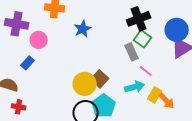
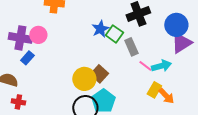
purple cross: (17, 24) -> (20, 38), moved
blue star: (83, 29) -> (100, 29), moved
green square: (143, 39) -> (114, 34), moved
cyan arrow: (135, 87) -> (161, 66), moved

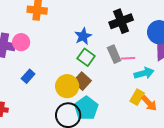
green square: (114, 34) -> (86, 57), moved
blue rectangle: (27, 58) -> (28, 76), moved
pink line: (145, 66) -> (128, 58), moved, turned -40

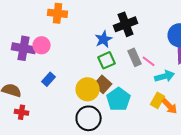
black cross: (121, 21) -> (126, 24), moved
green square: (86, 57) -> (107, 60), turned 30
pink line: (128, 58) -> (149, 61), turned 40
cyan pentagon: (86, 108) -> (119, 99), moved

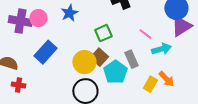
blue star: (104, 39) -> (69, 13), moved
gray rectangle: (135, 57) -> (131, 59), moved
blue rectangle: (49, 79) -> (45, 52), size x1.6
yellow rectangle: (158, 100) -> (150, 84), moved

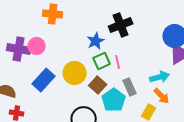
blue star: (69, 13) -> (96, 41), moved
pink line: (145, 34) -> (118, 62), moved, turned 40
yellow circle: (84, 62) -> (75, 73), moved
orange arrow: (166, 79) -> (162, 96), moved

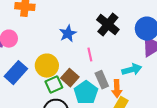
black cross: (121, 25) -> (108, 25), moved, turned -30
green square: (102, 61) -> (54, 85), moved
orange arrow: (162, 96) -> (117, 89), moved, turned 42

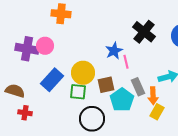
blue star: (68, 34) -> (114, 51), moved
brown square: (70, 78) -> (106, 85), turned 36
green square: (54, 85) -> (78, 92), moved, turned 30

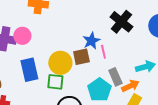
blue rectangle: (52, 80) -> (29, 70), turned -55
brown square: (106, 85) -> (81, 57), moved
orange arrow: (153, 96) -> (130, 86), turned -114

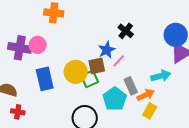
black cross: (121, 22) -> (126, 31), moved, size x0.7
pink line: (103, 52) -> (119, 61), turned 56
green square: (55, 82) -> (90, 79), moved, turned -30

